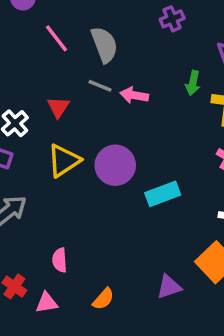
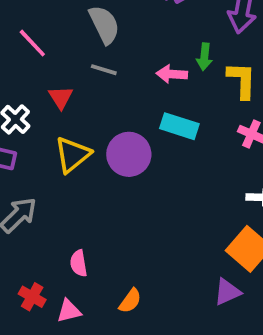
pink line: (56, 38) -> (32, 43), moved
pink arrow: (134, 95) -> (172, 74), moved
cyan rectangle: (163, 194) -> (179, 126), moved, turned 44
purple triangle: (169, 287) -> (227, 292), moved

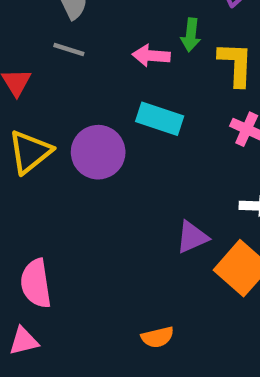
pink semicircle: (79, 263) -> (36, 283), size x1.5
purple triangle: (227, 292) -> (192, 237), moved
orange semicircle: (130, 301) -> (157, 337), moved, turned 40

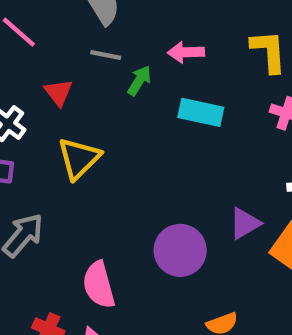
green arrow: (191, 35) -> (139, 81), moved, turned -148
purple circle: (98, 152) -> (180, 250), moved

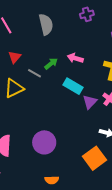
gray line: (106, 55) -> (34, 73), moved
purple triangle: (245, 223) -> (90, 102), moved, turned -35

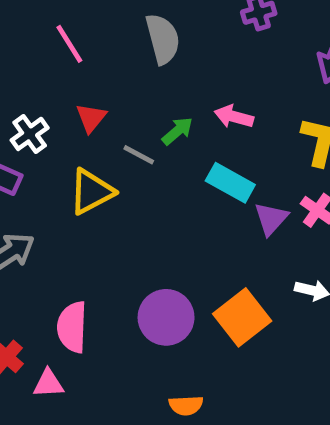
orange square: (94, 158) -> (242, 317), moved

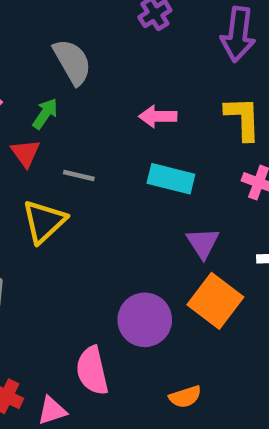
green arrow: (177, 131) -> (45, 114), moved
purple triangle: (271, 219) -> (203, 243), moved
pink semicircle: (72, 327) -> (92, 371), moved

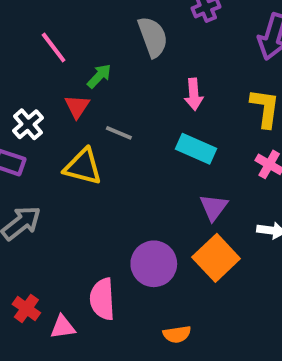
gray semicircle: (72, 62) -> (153, 37), moved
pink arrow: (158, 116) -> (194, 94), turned -104
yellow triangle: (44, 222) -> (83, 167), turned 48

